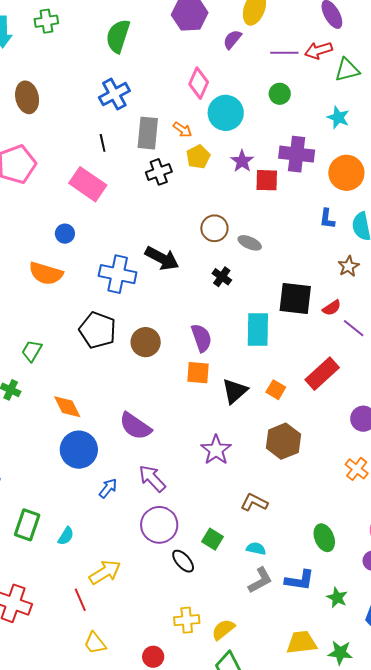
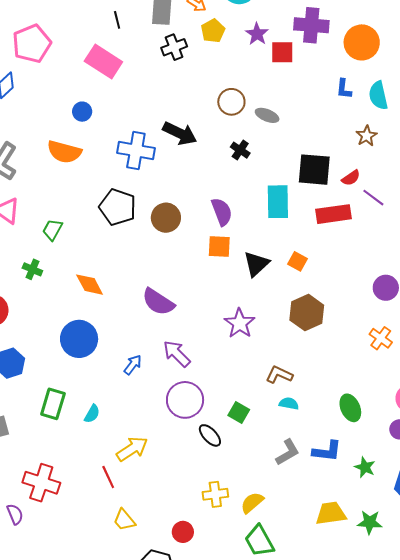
red rectangle: (322, 374) -> (333, 214), moved, turned 36
blue circle: (79, 450) -> (79, 339), moved
cyan semicircle: (256, 549) -> (289, 404), moved

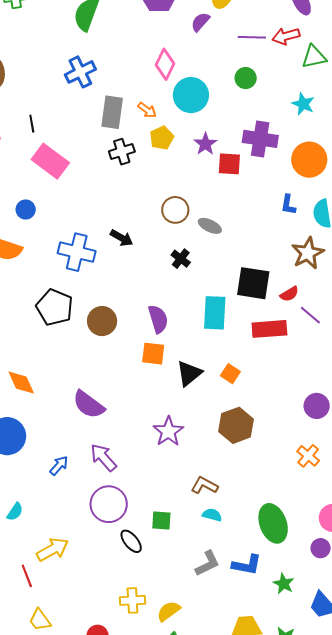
black line: (117, 20) -> (32, 124), moved
black arrow: (180, 133) -> (122, 238), size x0.7
brown star: (367, 136) -> (308, 253), size x1.5
green ellipse: (350, 408) -> (273, 523), size x1.4
green square: (239, 413) -> (161, 520), turned -30

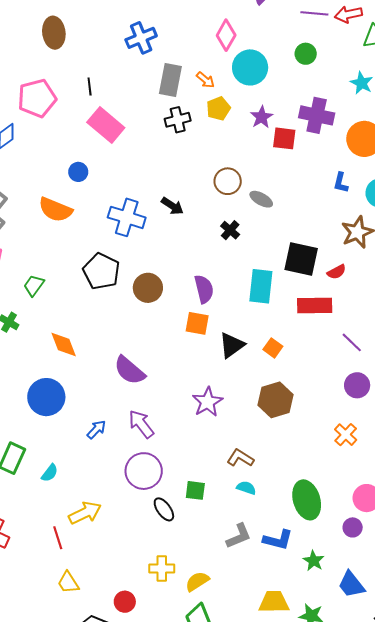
purple line: (310, 315) -> (352, 342), moved

